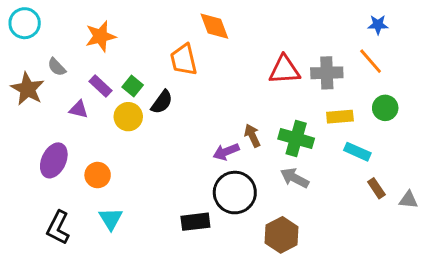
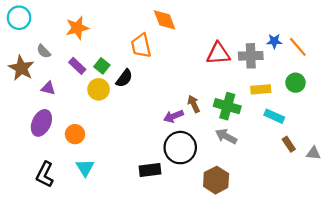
blue star: (378, 25) -> (274, 41), moved
orange line: (371, 61) -> (298, 47), moved
purple triangle: (79, 109) -> (48, 88), moved

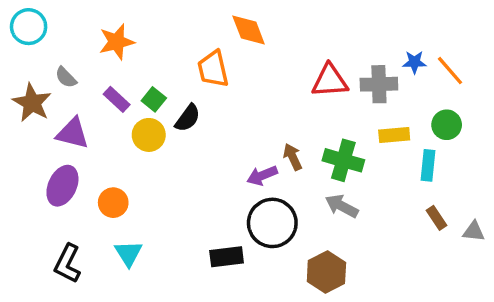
purple triangle: (48, 88) -> (73, 133), size x1.5
cyan rectangle: (274, 116) -> (428, 165), moved, turned 72

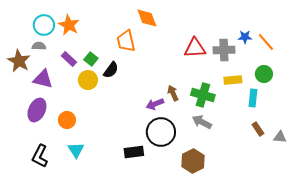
cyan circle: (29, 27) -> (44, 25), moved
orange star: (117, 42) -> (69, 25), turned -30
gray semicircle: (66, 77) -> (39, 46), turned 136

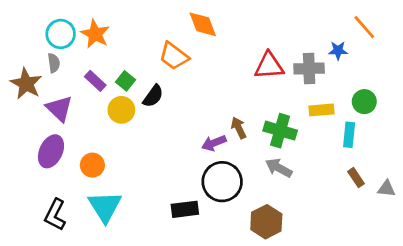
orange trapezoid: (126, 41) -> (174, 56), turned -40
orange line: (266, 42) -> (364, 27), moved
gray semicircle: (39, 46) -> (54, 63), turned 80
purple triangle: (43, 79) -> (59, 109), turned 30
cyan triangle: (76, 150) -> (105, 207), size x1.5

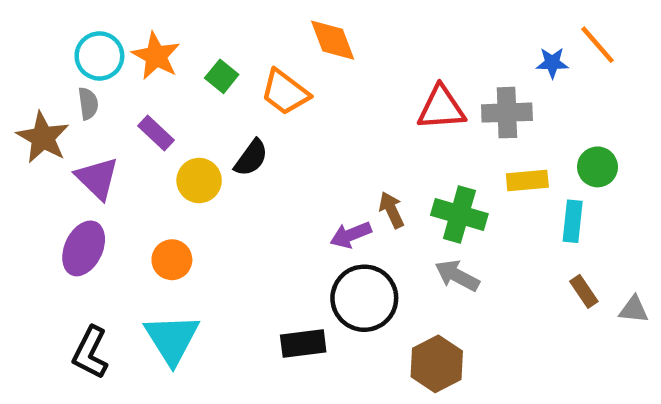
blue star: (338, 51) -> (552, 63), moved
green square: (126, 81) -> (222, 76), moved
orange circle: (92, 165) -> (172, 260), moved

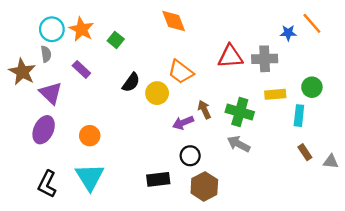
orange trapezoid: (285, 92) -> (181, 72), moved
yellow circle: (199, 180) -> (157, 93), moved
black circle: (364, 298) -> (190, 156), size x0.6
brown hexagon: (437, 364) -> (204, 186), moved

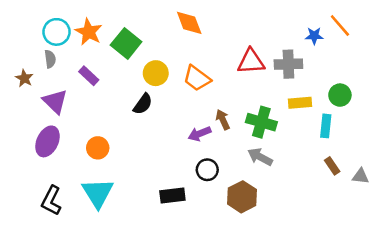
green square: (116, 40) -> (126, 43), size x1.6
brown star: (22, 72) -> (24, 78), size x0.6
black semicircle: (131, 82) -> (143, 104), moved
yellow circle: (157, 93) -> (156, 73), moved
brown hexagon: (204, 186) -> (242, 197), moved

